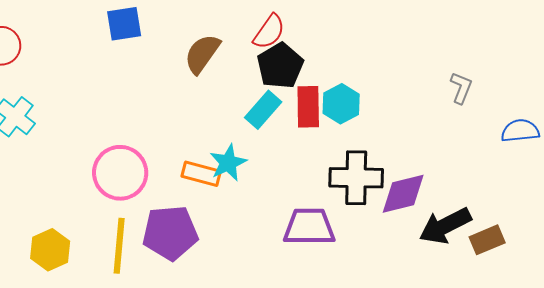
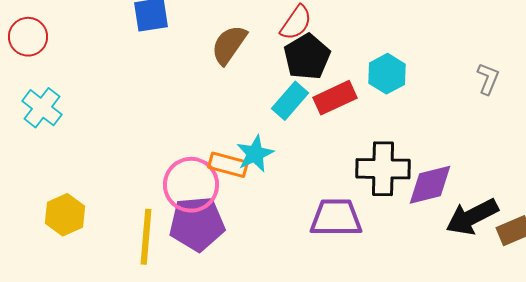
cyan hexagon: (341, 104) -> (387, 74), moved
red rectangle: (308, 107) -> (335, 98), turned 66
pink circle: (120, 173) -> (191, 185), moved
yellow hexagon: (50, 250) -> (65, 215), moved

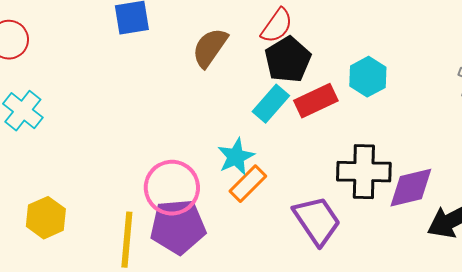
orange rectangle: (228, 165) -> (248, 184), moved, turned -60
purple trapezoid: (336, 218) -> (317, 221), turned 56

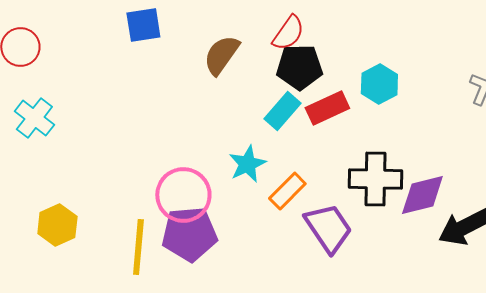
black pentagon: (288, 60) -> (299, 67), turned 30
orange rectangle: (248, 184) -> (287, 191), moved

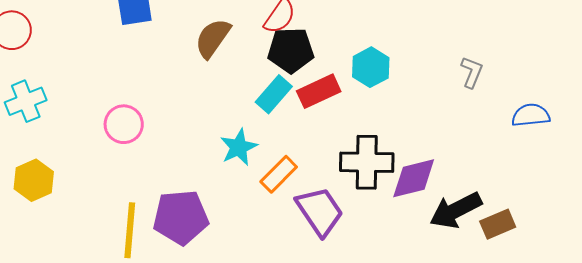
cyan cross: (34, 118) -> (26, 101), turned 30
pink circle: (183, 195) -> (124, 124), moved, size x0.7
yellow hexagon: (57, 225) -> (34, 180), moved

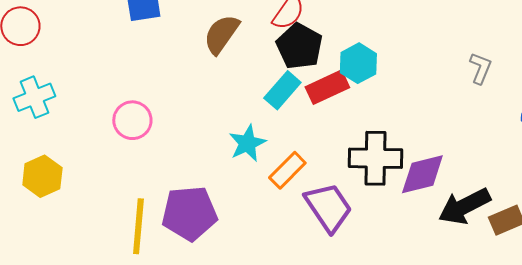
black pentagon: (291, 50) -> (299, 46), turned 30
cyan hexagon: (371, 67) -> (358, 63), moved

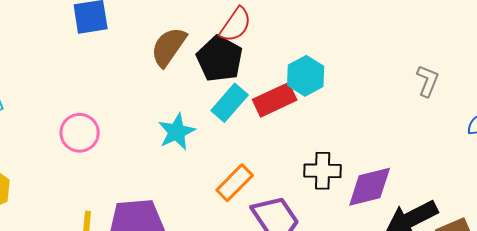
black pentagon: (299, 46) -> (220, 59), moved
cyan star: (247, 143) -> (177, 132), moved
black cross: (375, 158) -> (323, 171), size x0.7

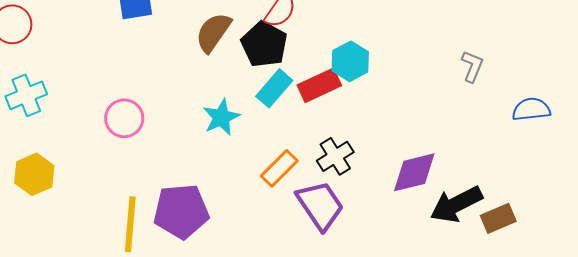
black cross: (323, 171) -> (335, 156), moved, turned -33

